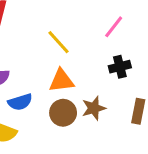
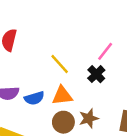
black cross: (120, 67) -> (96, 74), moved, turned -30
blue semicircle: (20, 102) -> (34, 98), moved

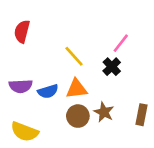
brown star: (89, 118) -> (104, 112), turned -30

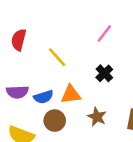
pink line: (121, 43) -> (104, 34), moved
yellow line: (74, 56) -> (57, 57), moved
brown circle: (78, 116) -> (55, 121), moved

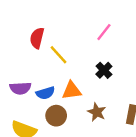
red semicircle: (19, 40) -> (37, 38), moved

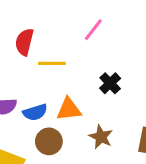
pink line: (104, 32) -> (93, 30), moved
yellow line: (59, 55) -> (52, 63), turned -48

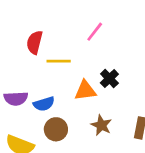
orange triangle: (69, 109) -> (85, 91), moved

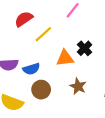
red semicircle: (35, 42) -> (24, 19), turned 42
yellow line: (59, 61) -> (43, 34), turned -42

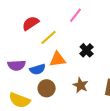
orange triangle: (65, 58) -> (58, 59), moved

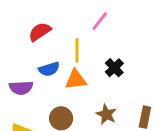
yellow line: (49, 37) -> (77, 50), moved, turned -48
blue semicircle: (38, 69) -> (49, 69), moved

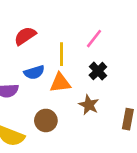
pink line: (100, 21) -> (94, 39), moved
brown star: (106, 114) -> (89, 105), moved

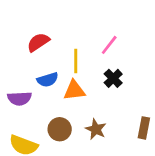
brown star: (89, 105) -> (96, 129), moved

